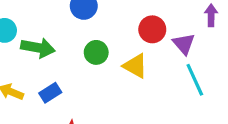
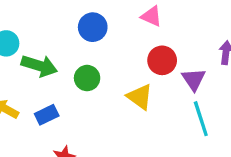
green circle: (96, 52) -> (87, 78), moved

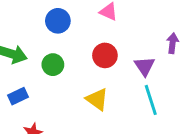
red circle: (162, 60) -> (105, 55), moved
yellow triangle: (140, 97) -> (97, 99), moved

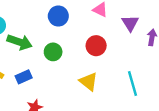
purple triangle: (145, 66) -> (130, 23), moved

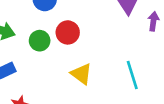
red circle: (96, 46) -> (68, 32), moved

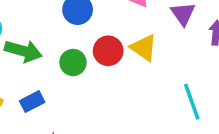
yellow triangle: (81, 74) -> (144, 48), moved

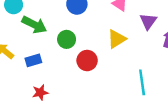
yellow triangle: (144, 48) -> (117, 39), turned 42
red circle: (108, 51) -> (87, 61), moved

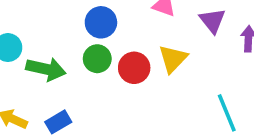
green circle: (67, 39) -> (97, 59), moved
red circle: (87, 61) -> (134, 68), moved

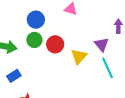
purple triangle: (212, 21) -> (102, 44), moved
yellow triangle: (173, 59) -> (79, 56), moved

